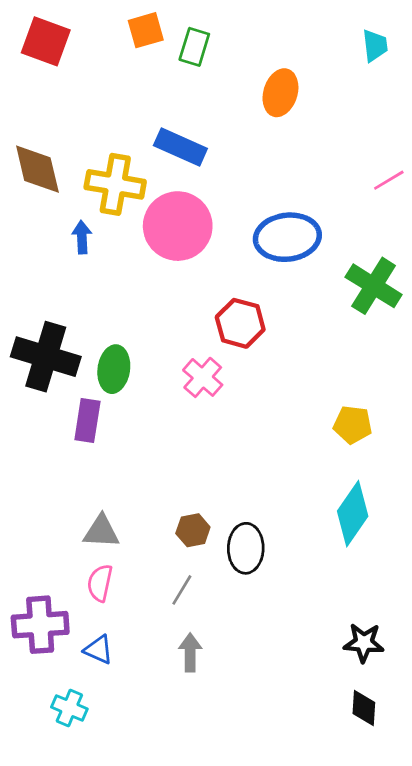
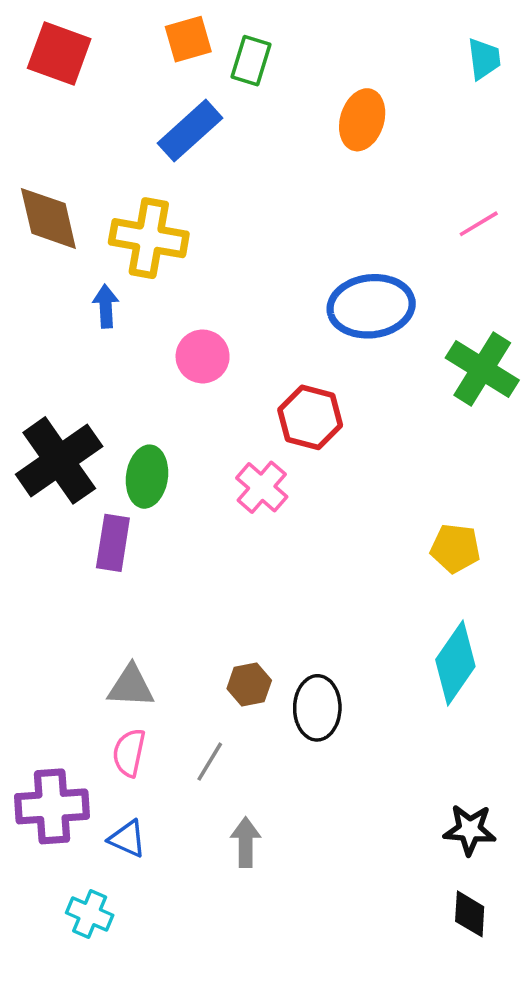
blue rectangle: (180, 147) -> (190, 131), moved, turned -66
pink line: (389, 180) -> (479, 224), moved
pink circle: (178, 226) -> (203, 356), moved, size x0.6
black cross: (46, 357) -> (59, 460), turned 38
gray line: (182, 590) -> (210, 762), moved

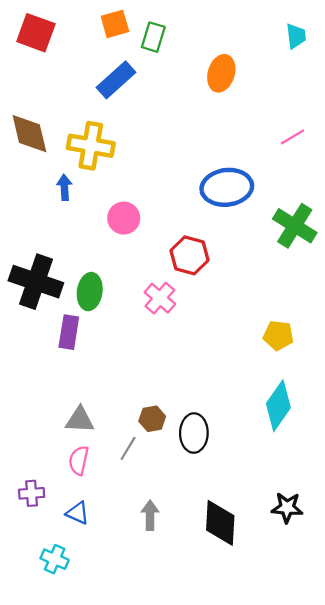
black cross: (59, 460) -> (36, 282), turned -36
gray line: (210, 762) -> (128, 448), moved
purple cross: (52, 806) -> (32, 493), size x0.6
black diamond: (470, 914) -> (220, 523), moved, size x1.6

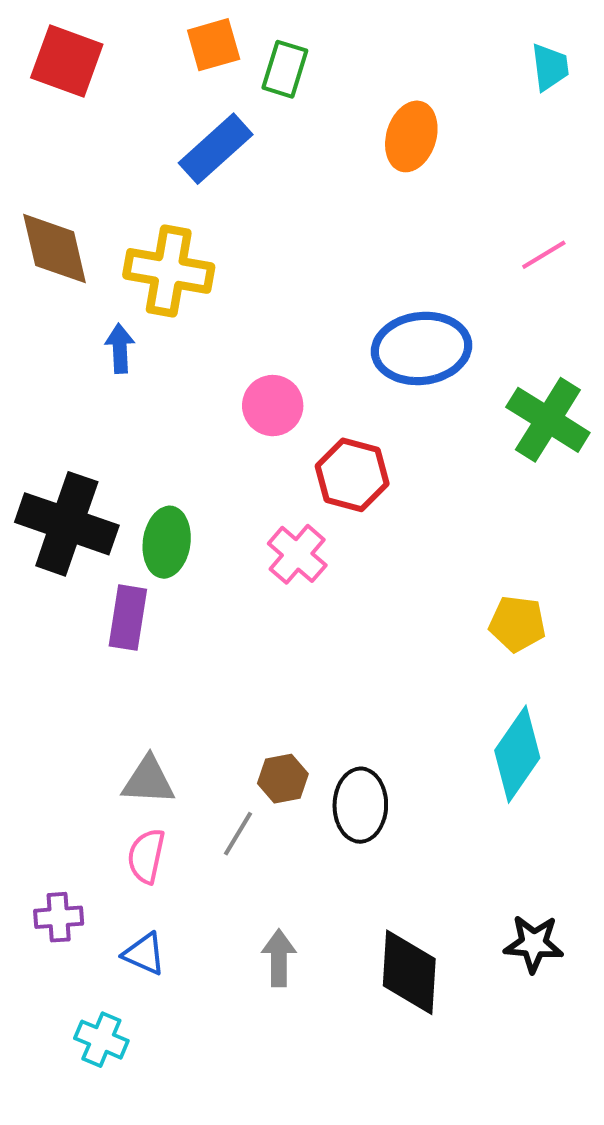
pink circle: (124, 218) -> (273, 406), moved

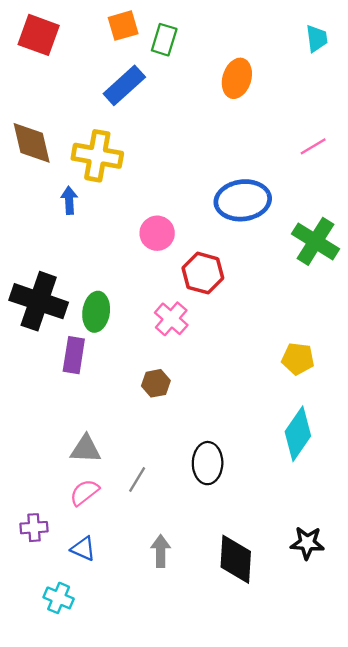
brown hexagon: (283, 779) -> (156, 383), moved
pink semicircle: (146, 856) -> (84, 492), turned 40

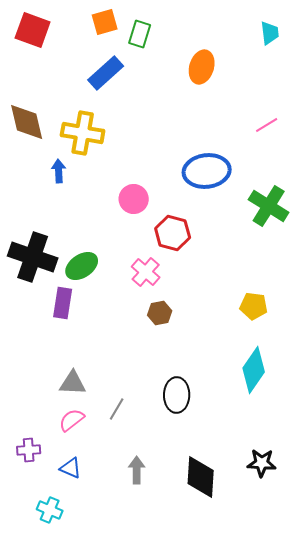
green ellipse: (96, 312) -> (82, 266), turned 48
brown hexagon: (156, 383) -> (160, 313), moved

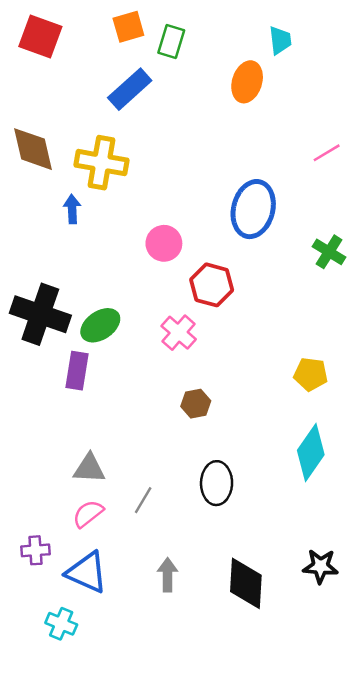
cyan trapezoid: (270, 33) -> (280, 40), moved
blue ellipse: (207, 171) -> (253, 209), turned -69
green cross: (269, 206) -> (329, 252), size x0.7
brown hexagon: (160, 313) -> (196, 404), moved
blue triangle: (71, 468) -> (87, 572), size x1.6

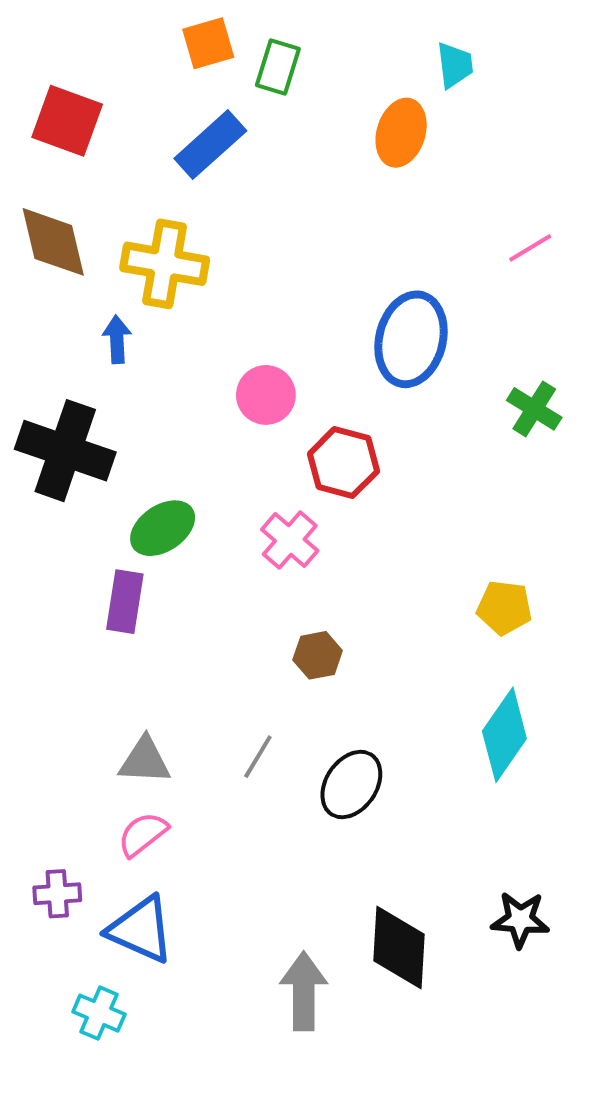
red square: (40, 37) -> (67, 121), moved
black cross: (40, 314) -> (65, 451), moved
black ellipse: (217, 483) -> (351, 784), turned 33
gray line: (143, 500) -> (258, 757), moved
gray arrow: (168, 575) -> (304, 991), moved, size x1.4

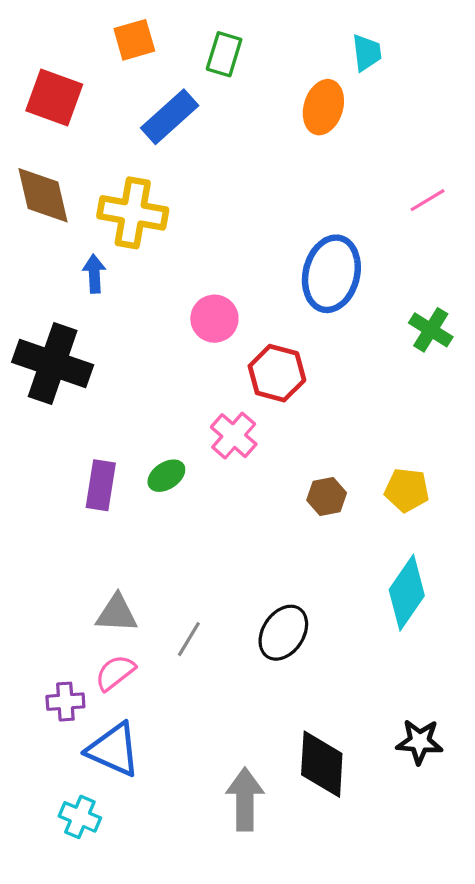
orange square: (208, 43) -> (134, 40), moved
green ellipse: (163, 528) -> (166, 476), moved, size x0.7
brown hexagon: (318, 655) -> (327, 496), moved
gray line: (258, 757) -> (189, 639), moved
purple cross: (57, 894) -> (65, 702), moved

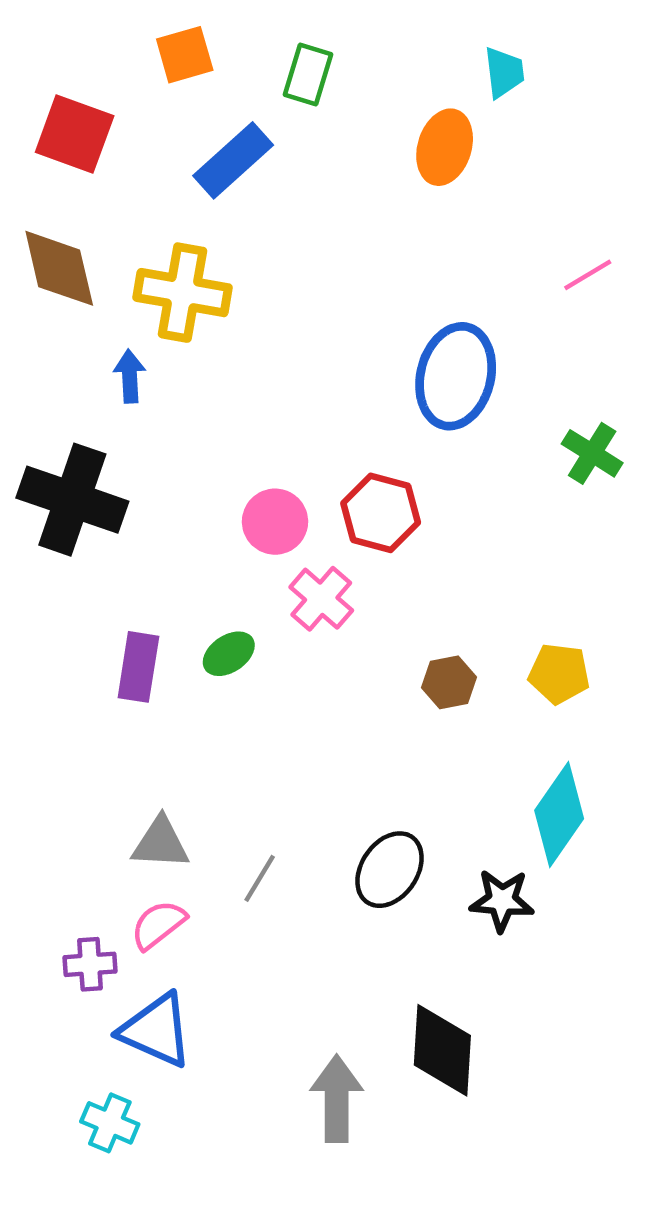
pink circle: (214, 319) -> (275, 522), moved
black star: (420, 742) -> (502, 900), moved

